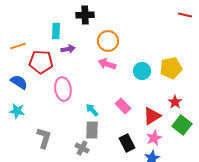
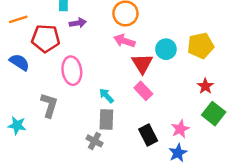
cyan star: (17, 111) -> (17, 125), moved
red triangle: (152, 116) -> (142, 63), moved, turned -30
gray L-shape: (44, 138) -> (49, 105), moved

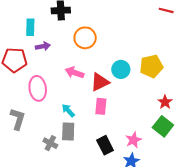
pink arrow: (124, 41) -> (75, 73), moved
red triangle: (142, 63) -> (100, 82), turned 36
red star: (205, 86) -> (165, 102), moved
pink rectangle: (143, 91) -> (101, 106), turned 49
gray cross: (94, 141) -> (50, 143), moved

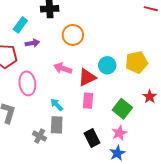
cyan rectangle: (30, 27) -> (20, 25), turned 35
green square: (163, 126) -> (122, 109), moved

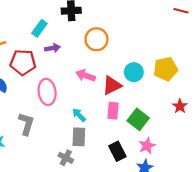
green square: (122, 109) -> (138, 119), moved
gray cross: (40, 136) -> (66, 158), moved

